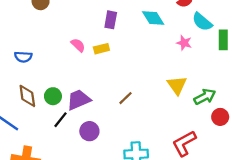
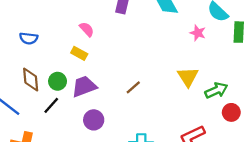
yellow rectangle: (101, 49) -> (79, 53), moved, turned 40
black line: (61, 120) -> (51, 105), moved

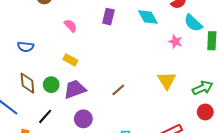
pink semicircle: (87, 29) -> (70, 26), moved
green arrow: (216, 90) -> (203, 88), moved
black line: (51, 105) -> (45, 116), moved

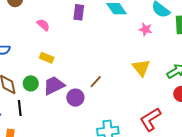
black line: (45, 116) -> (20, 108), moved, turned -42
purple circle: (83, 119) -> (75, 98), moved

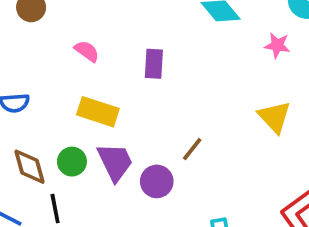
purple rectangle: (79, 12) -> (154, 64), moved
yellow rectangle: (47, 58) -> (98, 112), size x1.5
purple trapezoid: (54, 85) -> (115, 162), turned 95

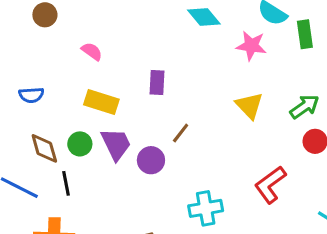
pink star: (277, 45) -> (251, 46), size x1.4
purple rectangle: (154, 64) -> (157, 83), moved

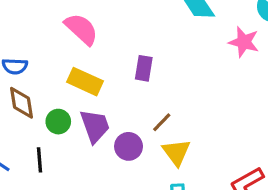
pink semicircle: (92, 51) -> (81, 29), size x1.6
yellow triangle: (249, 106) -> (176, 152), moved
brown diamond: (44, 148) -> (22, 103), moved

